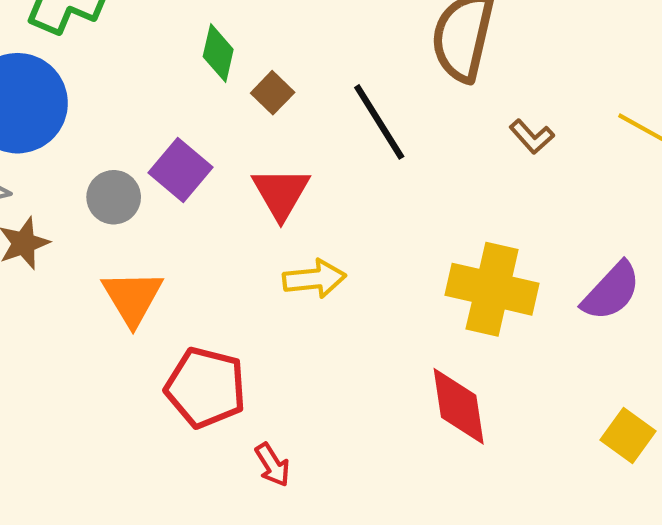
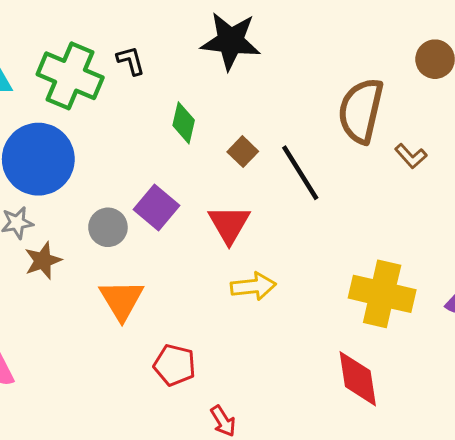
brown square: (273, 93) -> (243, 152), moved
brown L-shape: (532, 137) -> (411, 156), moved
red pentagon: (206, 387) -> (175, 365), size x0.7

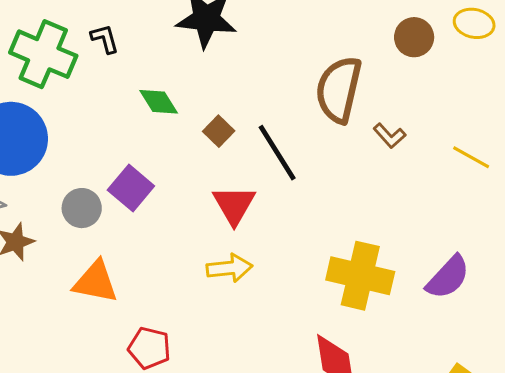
green diamond: (184, 123) -> (159, 102), turned -45
red triangle: (229, 224) -> (234, 205), moved
orange triangle: (122, 300) -> (96, 282), turned -48

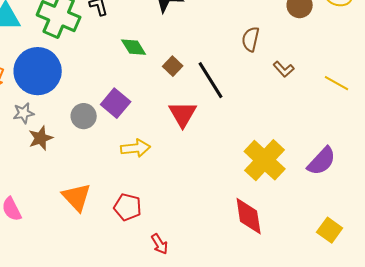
brown semicircle: (339, 90) -> (251, 39), size x0.6
yellow arrow: (229, 268) -> (136, 148), moved
yellow cross: (360, 276) -> (265, 160), turned 30
orange triangle: (96, 282) -> (77, 197), moved, turned 36

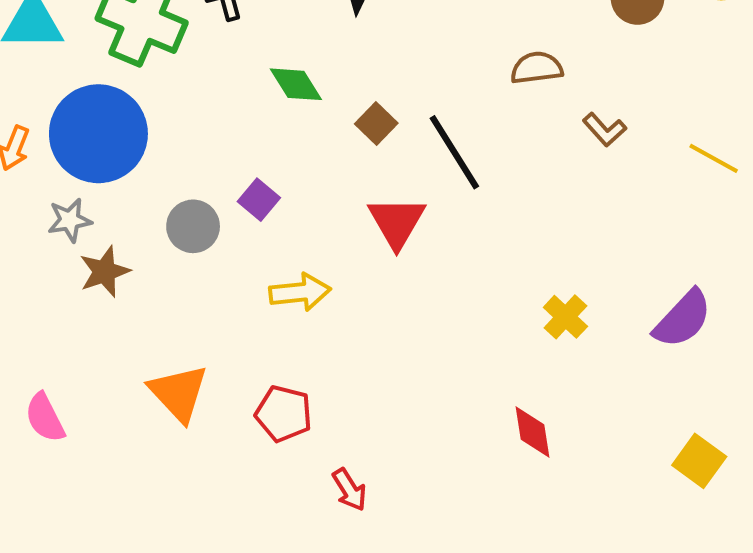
brown semicircle: (251, 39) -> (537, 68), turned 70
purple square: (116, 103) -> (259, 200), size x0.7
yellow cross: (265, 160) -> (565, 317), size x0.5
red diamond: (249, 216) -> (533, 432), size x0.7

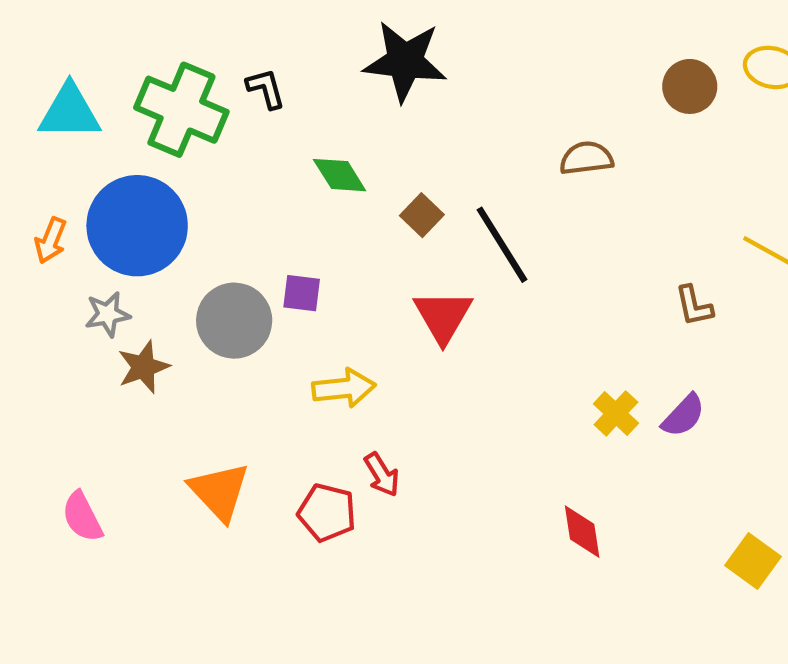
brown L-shape: (605, 130) -> (694, 306), moved, turned 30
purple square: (259, 200) -> (302, 293), turned -33
gray circle: (193, 226) -> (234, 321), size x1.4
purple semicircle: (683, 319) -> (683, 416), moved, size x0.7
red arrow: (349, 490) -> (382, 475), moved

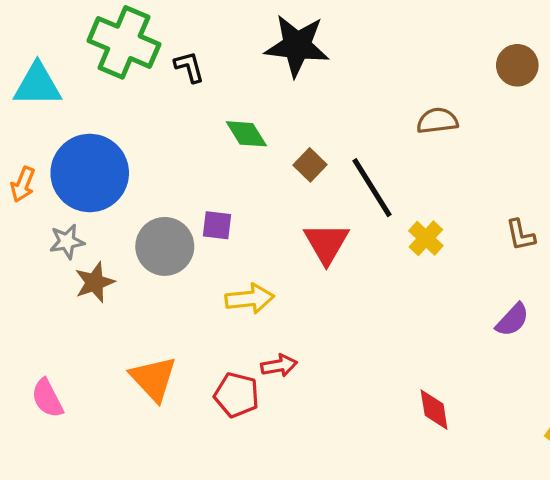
green cross: (181, 110) -> (124, 42), moved
yellow cross: (616, 413) -> (426, 238), moved
red arrow: (382, 475) -> (279, 366), turned -68

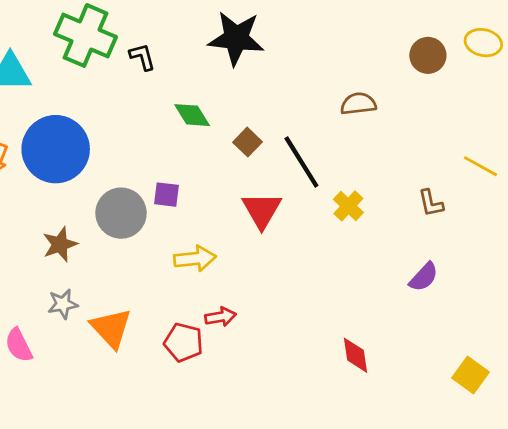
gray star: (67, 242) -> (63, 304), moved

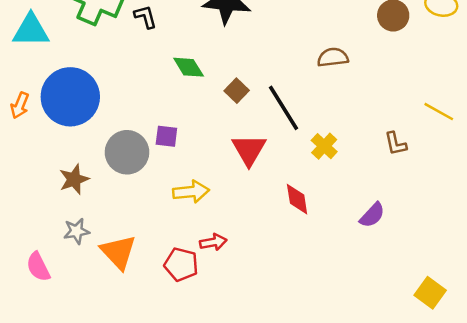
purple semicircle: (424, 277) -> (372, 215), moved
red diamond: (355, 355) -> (297, 199), moved

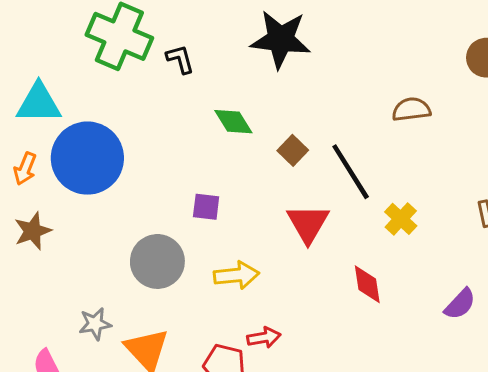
cyan triangle: (31, 30) -> (39, 103), moved
gray circle: (127, 152) -> (157, 261), moved
brown star: (74, 179) -> (33, 231), moved

